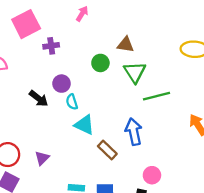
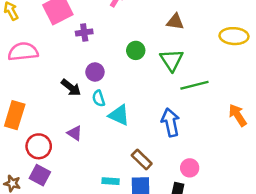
brown triangle: (126, 45) -> (175, 22), moved
cyan semicircle: (72, 102) -> (99, 98), moved
brown rectangle: (107, 150) -> (142, 159), moved
purple triangle: (42, 158) -> (75, 133), moved, turned -42

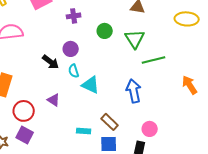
purple cross: (84, 32) -> (74, 16), moved
cyan rectangle: (111, 181) -> (84, 131), moved

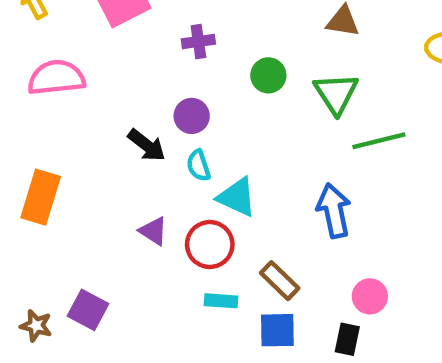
red circle: (24, 111) -> (210, 244), moved

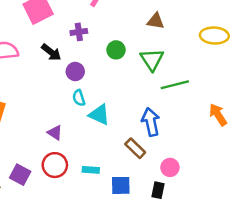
black arrow: (147, 145) -> (51, 52), moved
red circle: (210, 244) -> (55, 165), moved
brown rectangle: (280, 281) -> (135, 148), moved

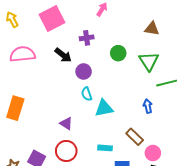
cyan triangle: (99, 115) -> (104, 108), turned -36
blue arrow: (151, 122) -> (148, 106), moved, size x0.6
pink circle: (170, 167) -> (153, 153), moved
cyan rectangle: (91, 170) -> (105, 148), moved

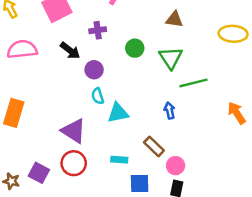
purple triangle: (66, 123) -> (74, 131), size x1.6

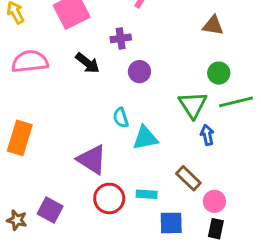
green circle: (135, 48) -> (219, 73), moved
green triangle: (171, 58) -> (193, 105), moved
purple circle: (94, 70) -> (139, 72), moved
red circle: (74, 163) -> (109, 198), moved

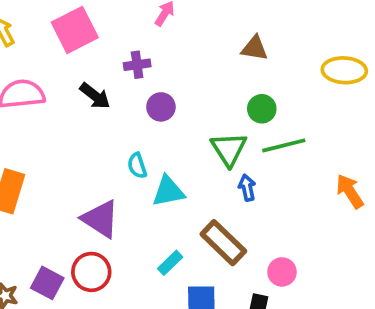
brown rectangle: (188, 178) -> (223, 243), size x1.4
cyan rectangle: (147, 194) -> (170, 263), turned -48
red circle: (109, 198) -> (91, 272), moved
pink circle: (214, 201) -> (282, 272), moved

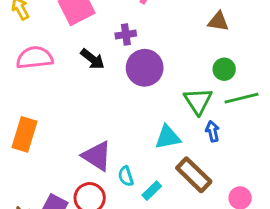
purple circle: (161, 107) -> (145, 68), size x1.6
cyan semicircle: (137, 166) -> (126, 176), moved
cyan triangle: (168, 191) -> (168, 137), moved

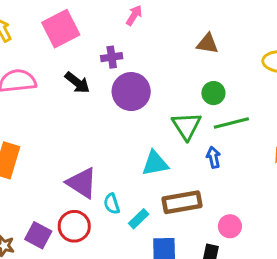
blue arrow: (213, 131) -> (213, 157), moved
brown rectangle: (194, 175) -> (182, 202), turned -54

